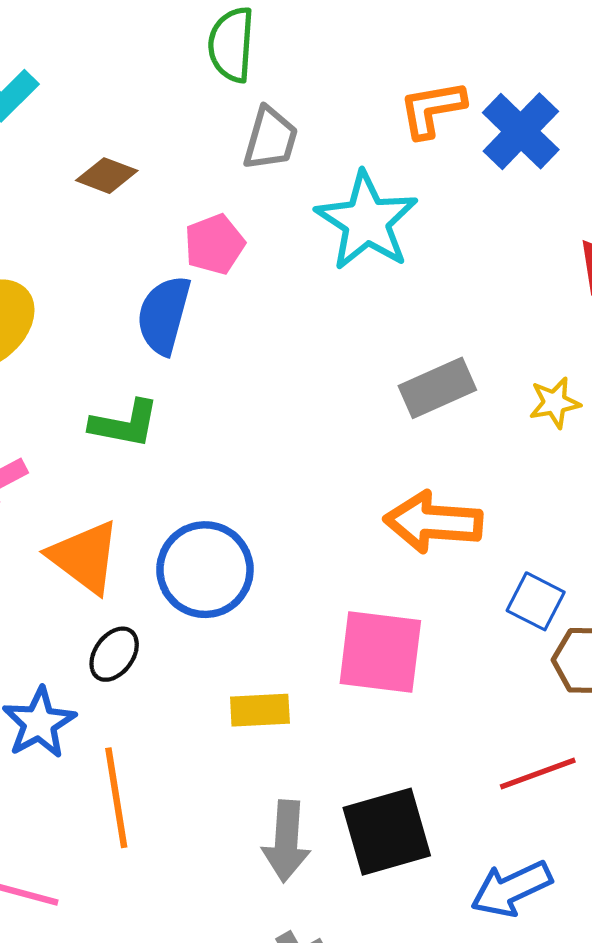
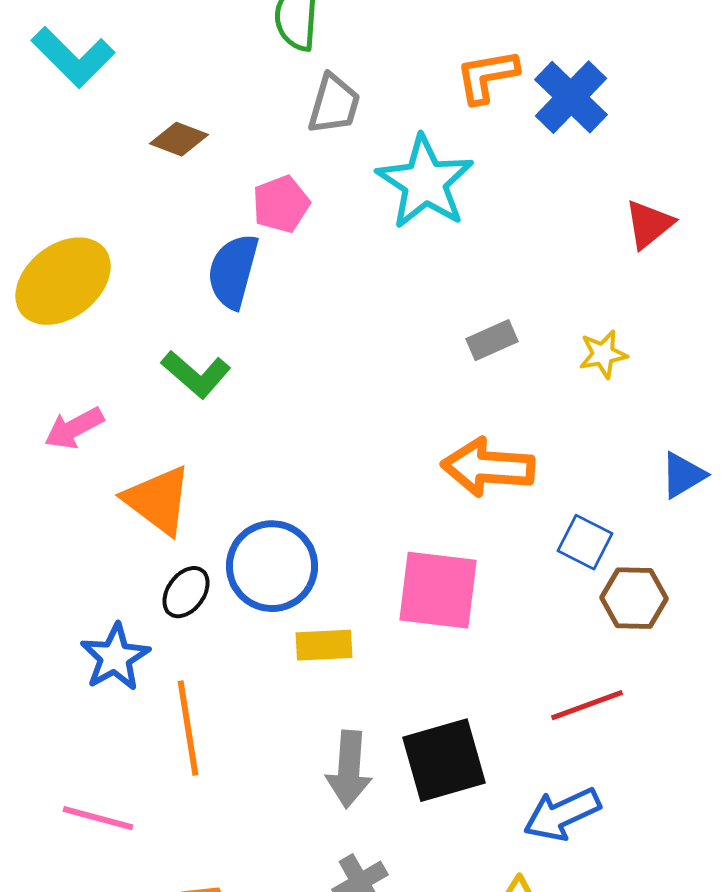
gray rectangle: (437, 388) -> (492, 340), size x0.7
green L-shape: (125, 424) -> (196, 374), turned 30
blue circle: (205, 570) -> (272, 566), moved

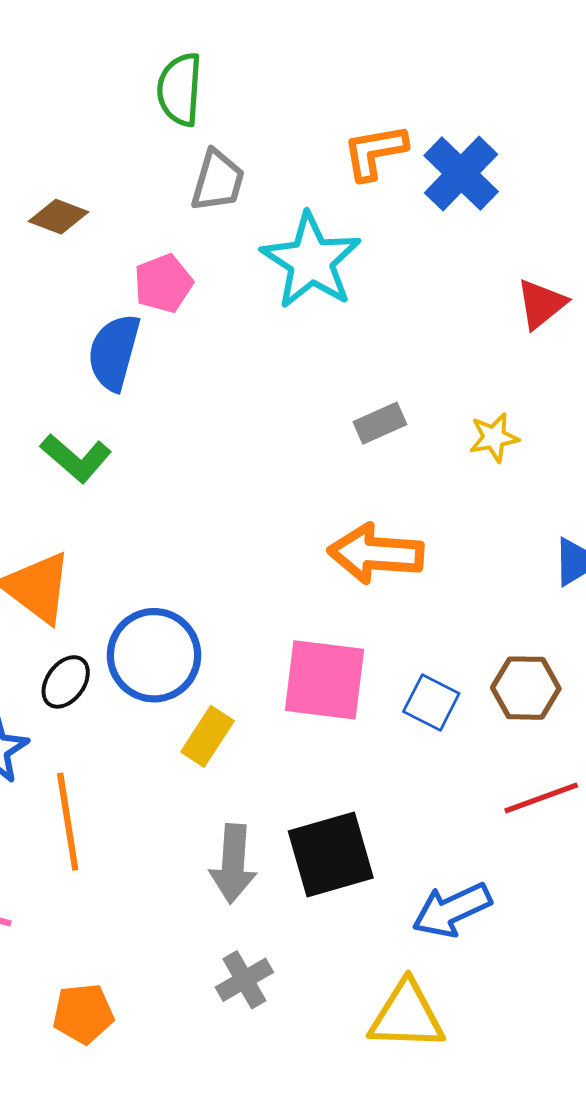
blue square: (585, 542) -> (431, 702), moved
yellow rectangle: (324, 645) -> (207, 736), turned -54
red line: (587, 705) -> (541, 798), moved

